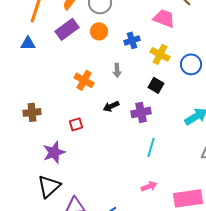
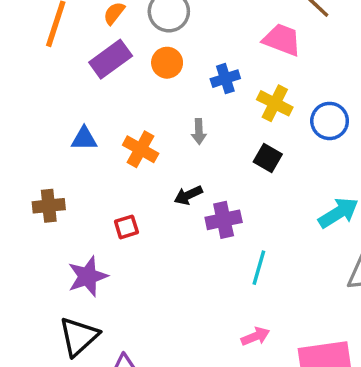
blue triangle: (28, 43) -> (84, 139), moved
purple cross: (141, 112) -> (224, 220), moved

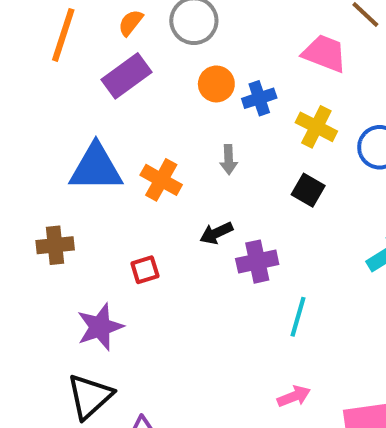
orange circle: (167, 63) -> (216, 84), moved
blue triangle: (84, 139) -> (96, 168), size x1.8

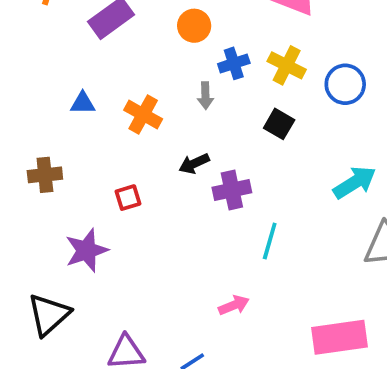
blue cross: (259, 98) -> (234, 63), moved
blue triangle: (96, 168) -> (83, 103), size x0.5
black triangle: (90, 396) -> (49, 315), moved
pink arrow: (294, 396) -> (234, 305), moved

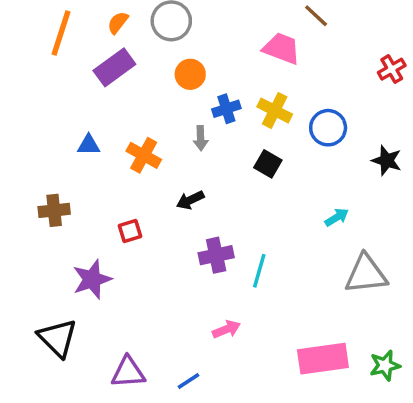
cyan arrow: (355, 182) -> (337, 217), size x0.6
purple cross: (232, 190) -> (216, 255), moved
black triangle: (49, 315) -> (58, 338), turned -33

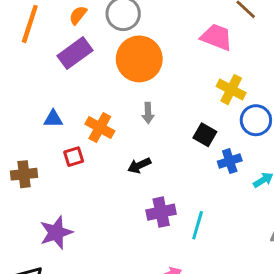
orange circle: (190, 74) -> (139, 59), size x1.8
blue cross: (226, 109) -> (230, 161), moved
yellow cross: (275, 110) -> (231, 90), moved
blue circle: (328, 128) -> (256, 120), moved
red square: (130, 231) -> (74, 157), moved

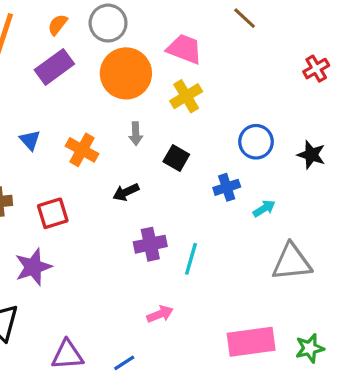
pink trapezoid: (217, 37) -> (184, 49), moved
yellow cross: (231, 90) -> (186, 96), moved, turned 32
blue triangle: (53, 119) -> (30, 140), turned 48
black square: (205, 135) -> (176, 158), moved
red square: (74, 157) -> (53, 213), moved, size x1.4

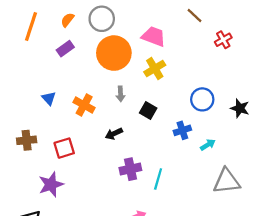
purple rectangle: (54, 67) -> (65, 49), size x0.7
red cross: (316, 69) -> (223, 40), moved

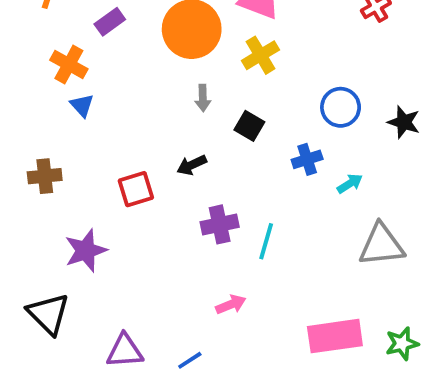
orange cross: (84, 105) -> (69, 64), moved
red square: (64, 148) -> (136, 189), moved

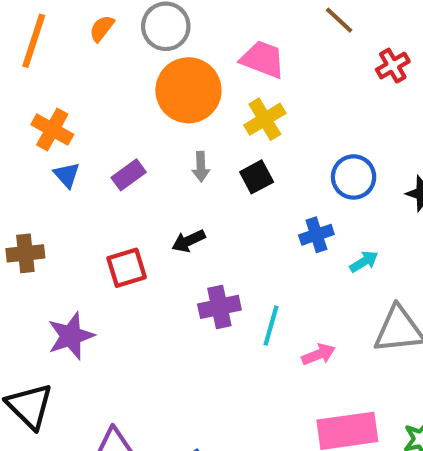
purple rectangle: (110, 22) -> (129, 175), moved
black square: (249, 126) -> (257, 177), moved, turned 32
pink arrow: (231, 304) -> (318, 354), moved

